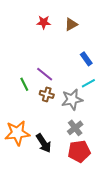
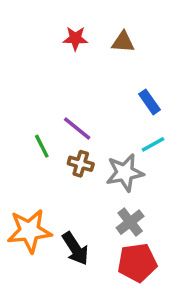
brown triangle: (71, 24) -> (123, 42), turned 32

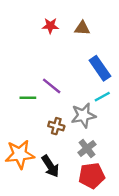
blue rectangle: (150, 102) -> (100, 68), size x1.5
green line: (42, 146) -> (28, 98), turned -63
brown cross: (81, 164) -> (56, 126), moved

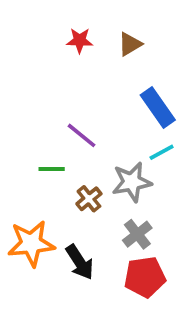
brown triangle: (82, 28) -> (130, 44), turned -35
green line: (28, 98) -> (52, 169), moved
brown cross: (56, 126) -> (89, 199), turned 35

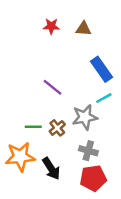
brown triangle: (130, 44) -> (84, 29), turned 35
green line: (52, 169) -> (33, 127), moved
gray cross: (137, 234) -> (88, 151), turned -36

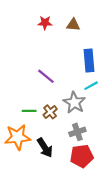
blue rectangle: (101, 69) -> (89, 61), turned 30
gray star: (85, 117) -> (74, 103), turned -30
gray cross: (88, 151) -> (77, 132), turned -35

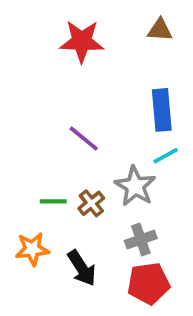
red star: (45, 23) -> (82, 41), size x1.6
brown triangle: (73, 25) -> (160, 30), moved
orange star: (18, 137) -> (32, 249), size x0.7

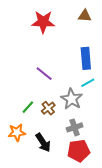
green line: (53, 201) -> (28, 107), turned -48

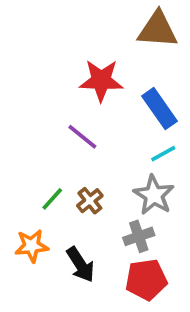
brown triangle: (85, 16) -> (158, 30), size x1.6
red star: (43, 22) -> (101, 80), moved
blue rectangle: (86, 58) -> (159, 109), turned -30
gray star: (72, 99) -> (154, 195), moved

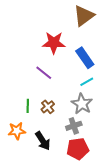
brown triangle: (158, 30) -> (84, 16), turned -40
green line: (52, 199) -> (28, 106), turned -40

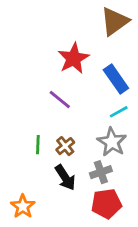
red star: (54, 43) -> (73, 58), turned -30
orange star: (17, 131) -> (23, 206), moved, turned -30
black arrow: (43, 141) -> (65, 178), moved

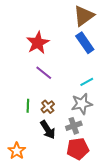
red star: (73, 58) -> (38, 43), moved
blue rectangle: (116, 79) -> (85, 43), moved
gray star: (112, 142) -> (82, 104), turned 30

